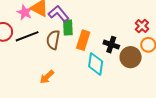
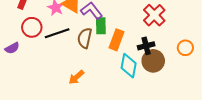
red cross: (142, 26) -> (154, 15), moved, size x1.5
black cross: (111, 45) -> (146, 46), turned -35
brown circle: (131, 57) -> (153, 61), moved

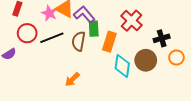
red cross: (154, 15) -> (131, 21), moved
black cross: (146, 46) -> (162, 38), moved
orange circle: (185, 48) -> (176, 58), moved

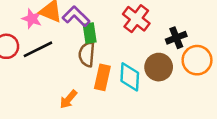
brown semicircle: (79, 41) -> (87, 54), moved
orange rectangle: (109, 42) -> (102, 77), moved
orange circle: (176, 58) -> (197, 60), size x1.5

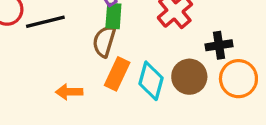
orange arrow: (68, 99) -> (69, 92), turned 36

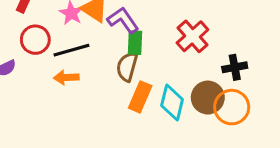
orange circle: (238, 79) -> (232, 107), moved
orange arrow: (69, 92) -> (66, 77), moved

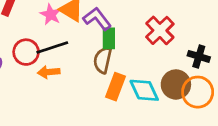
red circle: (35, 40) -> (26, 52), moved
black cross: (235, 67) -> (199, 56), turned 30
cyan diamond: (172, 102) -> (144, 90), turned -36

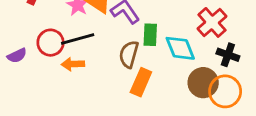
red cross: (160, 30) -> (212, 22), moved
green rectangle: (109, 38) -> (150, 35), moved
cyan diamond: (144, 90) -> (180, 48), moved

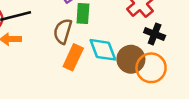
cyan diamond: (180, 48) -> (103, 50), moved

